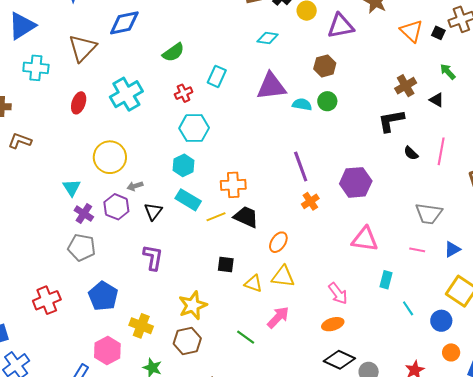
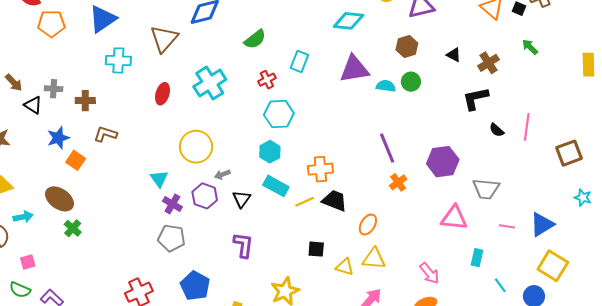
cyan diamond: (268, 38) -> (349, 21), size x1.4
black triangle: (437, 100) -> (454, 55), moved
gray trapezoid: (429, 214) -> (486, 189), moved
blue triangle: (452, 249) -> (542, 224), size x1.5

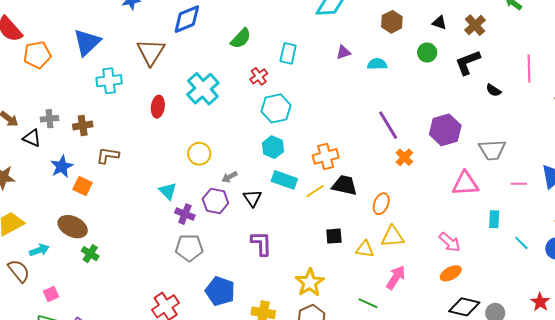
purple triangle: (354, 69) -> (343, 52), size x0.5
green circle: (411, 82) -> (427, 53), moved
pink line: (527, 127) -> (529, 69), moved
yellow circle: (196, 147) -> (199, 154), size x0.7

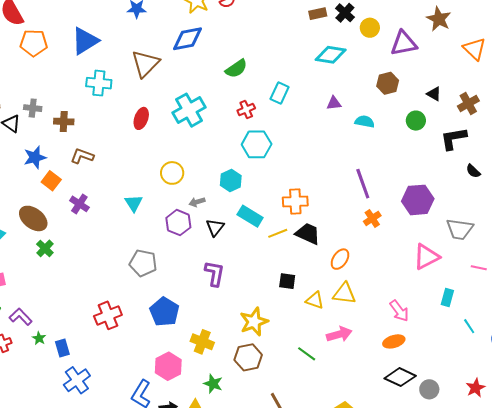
cyan hexagon: (273, 147) -> (231, 180), moved
pink triangle: (465, 184) -> (426, 257), turned -36
purple cross: (185, 214) -> (79, 204), moved
pink arrow: (396, 277) -> (339, 334), turned 30

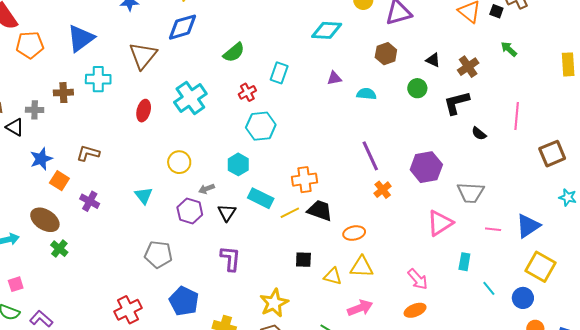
brown cross: (64, 122) -> (63, 93), moved
orange ellipse: (340, 259) -> (354, 233), turned 50

